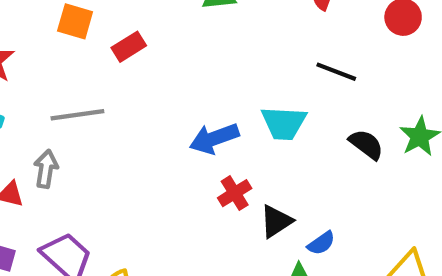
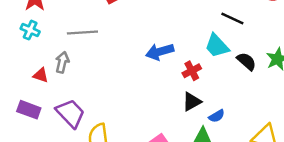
cyan trapezoid: (284, 123) -> (217, 46), moved, turned 40
red cross: (235, 193) -> (192, 71), moved

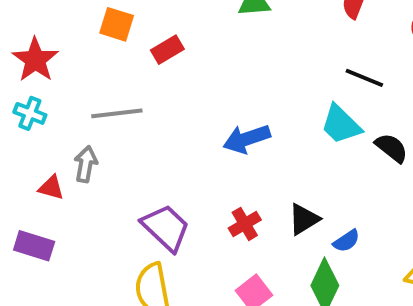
red cross: (192, 71) -> (245, 224), moved
purple trapezoid: (70, 113) -> (166, 228), moved

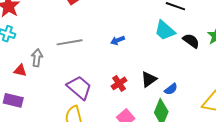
gray line: (117, 113) -> (70, 42), moved
blue arrow: (247, 139) -> (118, 40), size x0.6

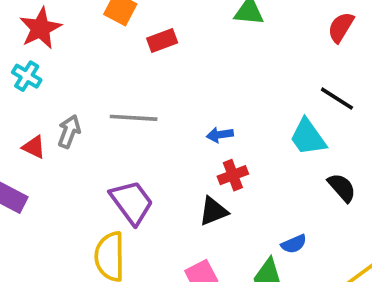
black semicircle: (191, 41) -> (342, 188), moved
black triangle: (149, 79) -> (213, 211), moved
red cross: (119, 83) -> (233, 175), moved

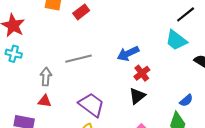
black line: (337, 99) -> (186, 14), turned -54
blue arrow: (220, 135) -> (128, 53), size x1.5
red triangle: (34, 147) -> (45, 101), moved

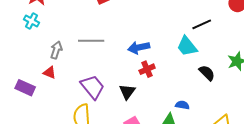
black triangle: (137, 96) -> (127, 92), moved, turned -30
blue semicircle: (186, 100) -> (182, 105), turned -144

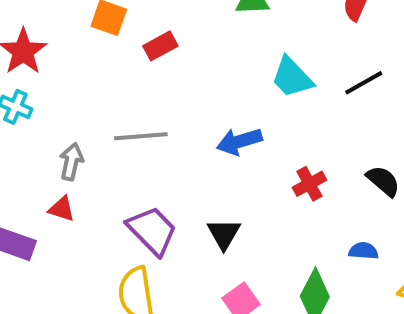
cyan trapezoid: (187, 46) -> (292, 77), moved
red cross: (147, 69) -> (309, 184), moved
blue semicircle: (182, 105) -> (363, 251), moved

